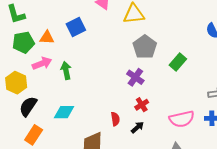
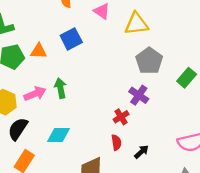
pink arrow: (42, 63) -> (35, 94), moved
red cross: (142, 105) -> (121, 117), moved

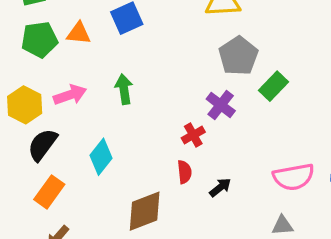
green rectangle: (187, 78) -> (274, 86), moved
green arrow: (60, 88) -> (124, 89), moved
cyan diamond: (58, 135) -> (101, 157), turned -55

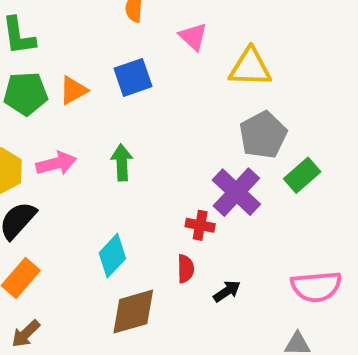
orange triangle: (79, 33) -> (73, 90), turned -40
purple cross: (221, 105) -> (236, 192), size x1.4
red cross: (193, 135) -> (200, 225), turned 35
cyan diamond: (101, 157) -> (112, 256), moved

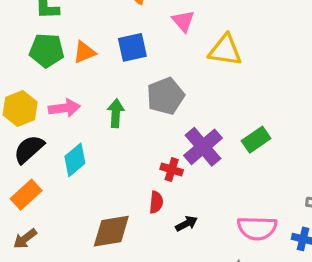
gray pentagon: (263, 135) -> (165, 96), moved
cyan diamond: (112, 256) -> (75, 160), moved

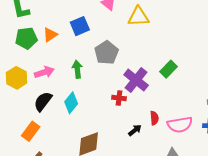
black semicircle: (29, 149) -> (43, 101), moved
cyan diamond: (75, 160) -> (71, 103), moved
red semicircle: (156, 202) -> (154, 118), moved

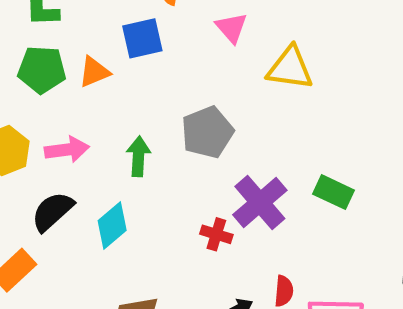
blue square: (80, 26) -> (142, 38), moved
green rectangle: (169, 69) -> (334, 192), turned 60

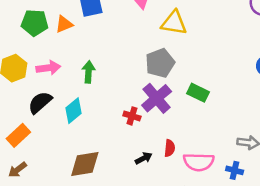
gray pentagon: (207, 132) -> (160, 63), moved

